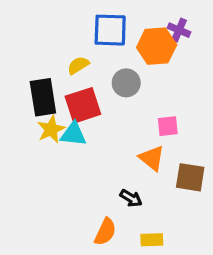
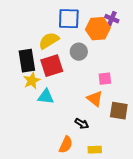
yellow semicircle: (78, 65) -> (49, 41), size x1.5
cyan triangle: (73, 134) -> (46, 97), moved

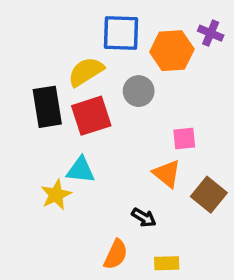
purple cross: (112, 19) -> (211, 33), moved
yellow star: (32, 81) -> (56, 195), moved
brown square: (119, 111) -> (209, 195), turned 30

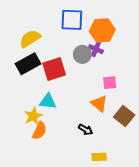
purple cross: (211, 33) -> (96, 49), moved
yellow semicircle: (86, 72) -> (30, 39), moved
black rectangle: (47, 107) -> (28, 64), turned 70
orange semicircle: (116, 254) -> (39, 131), moved

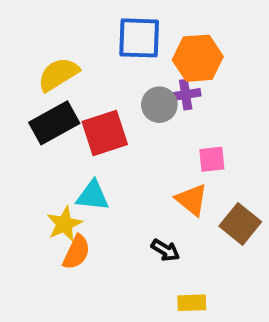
purple cross: (96, 49) -> (186, 95), turned -32

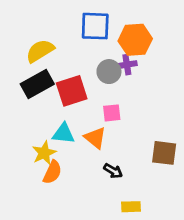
pink square: (212, 159) -> (112, 113), moved
orange triangle: (192, 200) -> (95, 138), moved
brown square: (240, 224) -> (164, 153), turned -32

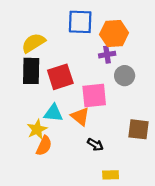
gray circle: (109, 72) -> (125, 76), moved
black rectangle: (37, 84) -> (31, 71), turned -60
pink square: (112, 113) -> (94, 95), size x1.6

